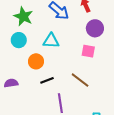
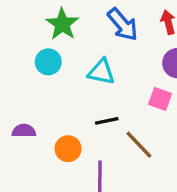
orange circle: (36, 61) -> (68, 149), moved
black line: (47, 80) -> (107, 121), moved

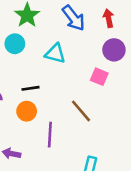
black line: (107, 121) -> (31, 88), moved

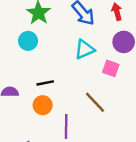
cyan triangle: (55, 54) -> (85, 49), moved, turned -35

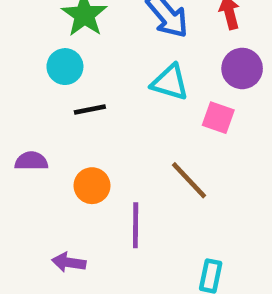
cyan triangle: (85, 49) -> (170, 82), turned 40
black line: (45, 83) -> (90, 110), moved

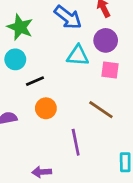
purple circle: (242, 68) -> (106, 40), moved
orange circle: (92, 186) -> (46, 108), moved

